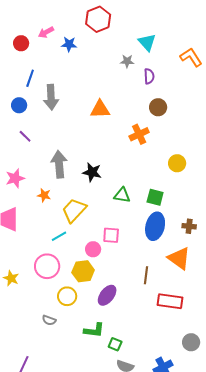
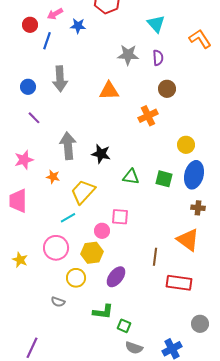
gray star: (127, 61) -> (128, 55), moved, size x1.5
blue line: (30, 78) -> (47, 41), moved
blue ellipse: (155, 226) -> (194, 175), moved

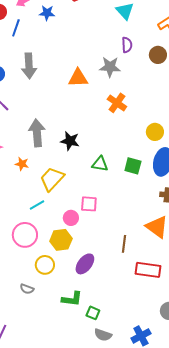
gray star: (128, 55) -> (110, 67), moved
brown circle: (167, 89) -> (158, 55), moved
orange cross: (148, 116) -> (117, 103), turned -30

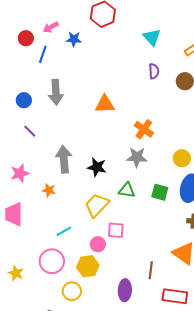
gray star: (110, 67) -> (137, 157), moved
yellow trapezoid: (52, 179) -> (97, 205), moved
purple ellipse: (85, 264) -> (125, 290), moved, turned -35

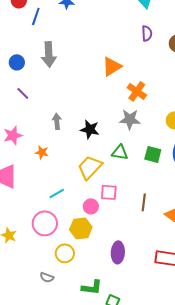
orange triangle: (105, 104) -> (112, 66), moved, turned -30
gray arrow: (64, 159) -> (57, 121), size x0.6
brown line: (151, 270) -> (144, 202), moved

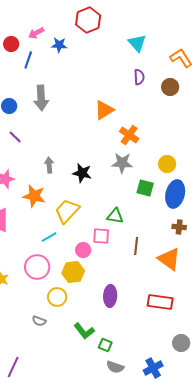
orange star: (42, 152) -> (34, 196), size x1.6
green triangle: (120, 152) -> (115, 216), moved
green square: (153, 154) -> (145, 188), moved
yellow trapezoid: (90, 167) -> (67, 211), moved
green L-shape: (92, 287) -> (84, 331), turned 45

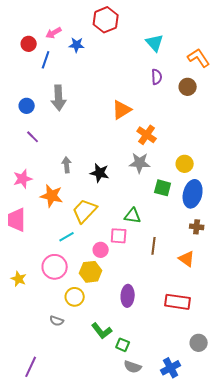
orange triangle: (169, 259) -> (187, 259), size x0.7

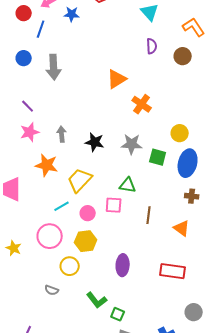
blue circle: (27, 106) -> (24, 58), moved
gray star: (140, 163) -> (132, 144), moved
pink star: (23, 179) -> (30, 132), moved
pink circle: (101, 250) -> (88, 213), moved

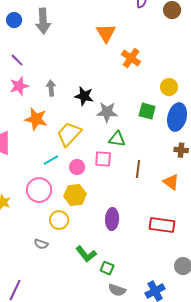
blue circle: (24, 58) -> (14, 20), moved
orange triangle: (117, 79) -> (106, 33), turned -30
gray star: (132, 144) -> (107, 112), moved

